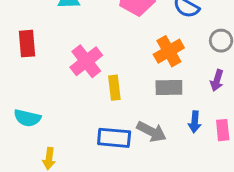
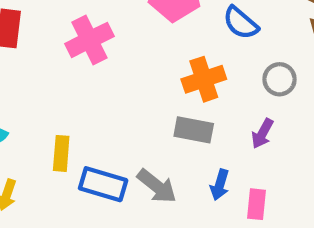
pink cross: (86, 61) -> (89, 40), moved
yellow rectangle: (114, 88) -> (61, 153), moved

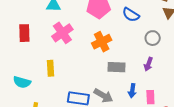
orange cross: (204, 79) -> (102, 42), moved
yellow rectangle: (61, 153) -> (50, 68), moved

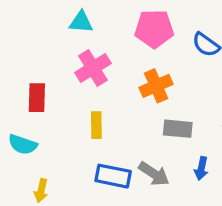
red rectangle: (24, 33) -> (37, 98), moved
yellow rectangle: (50, 68) -> (96, 125), moved

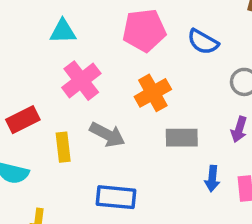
red rectangle: (37, 98) -> (23, 120), turned 68
yellow rectangle: (96, 125) -> (63, 147), moved
gray arrow: (154, 174) -> (107, 135), moved

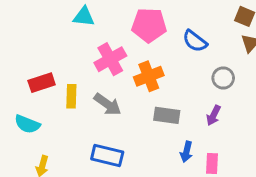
pink cross: (81, 81) -> (110, 59), moved
yellow rectangle: (63, 147) -> (71, 96), moved

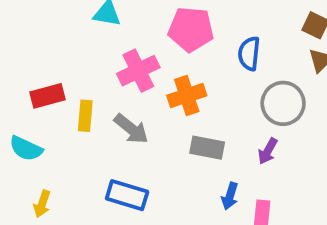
blue semicircle: (195, 41) -> (249, 53), turned 55
gray circle: (223, 78) -> (283, 103), size x1.5

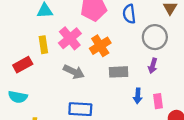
yellow rectangle: (85, 116) -> (43, 45), moved

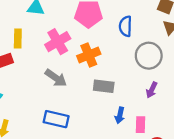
yellow rectangle: (43, 45) -> (18, 38), moved
purple arrow: (153, 66) -> (152, 90), moved

